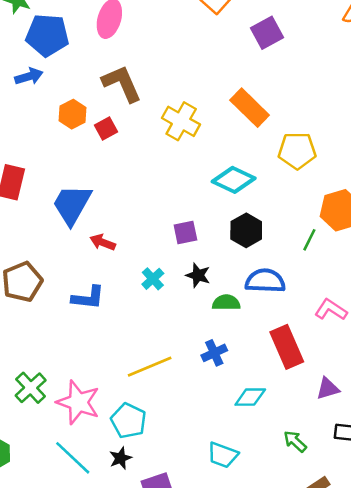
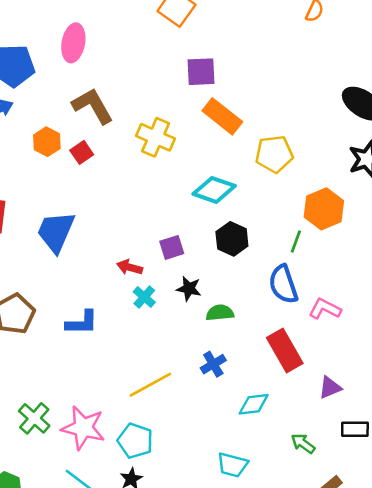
purple square: (267, 33) -> (201, 72), moved, turned 32
red arrow: (103, 242) -> (130, 267), moved
blue semicircle: (265, 281) -> (283, 284), moved, turned -105

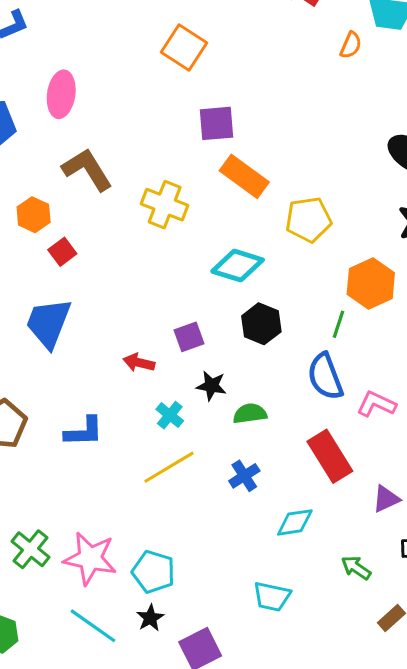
red square: (82, 152) -> (62, 252), moved
cyan cross: (144, 297) -> (170, 415), moved
yellow line: (150, 385) -> (169, 467), moved

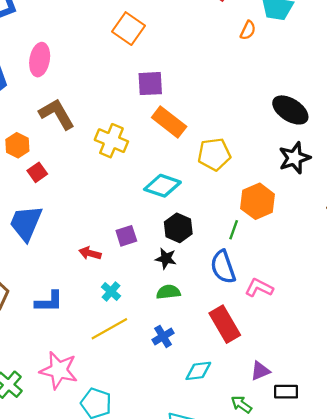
black star: (211, 386) -> (166, 258), moved
purple triangle: (386, 499) -> (260, 371), moved
pink star: (90, 558) -> (59, 370), moved

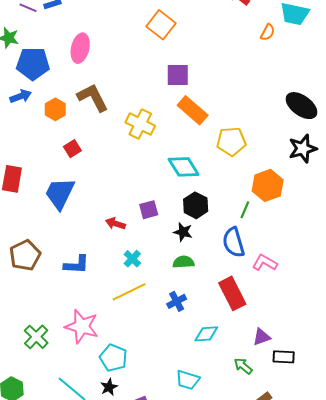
orange hexagon: (17, 145) -> (55, 109), moved
cyan diamond: (162, 186) -> (184, 167), turned 36

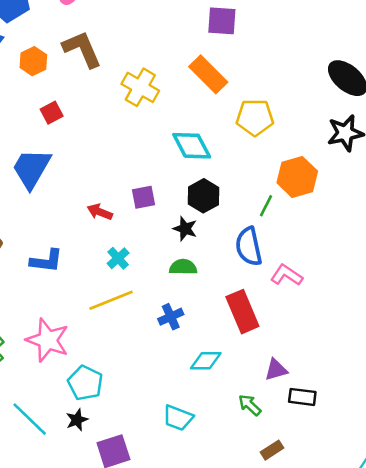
purple square: (178, 75) -> (222, 21), moved

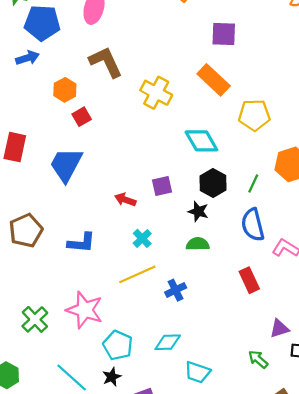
orange hexagon: (33, 61) -> (65, 90), moved
green line: (266, 206) -> (253, 183), moved
red rectangle: (242, 312) -> (249, 280), size x0.7
blue cross: (171, 317) -> (176, 290), moved
cyan diamond: (206, 361) -> (168, 342), moved

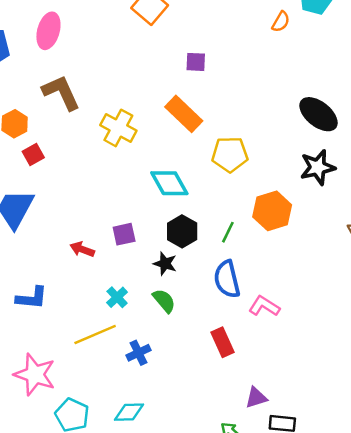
purple square: (224, 34) -> (196, 62), size x0.7
cyan cross: (142, 238) -> (117, 297), moved
green semicircle: (198, 244) -> (164, 301), turned 50

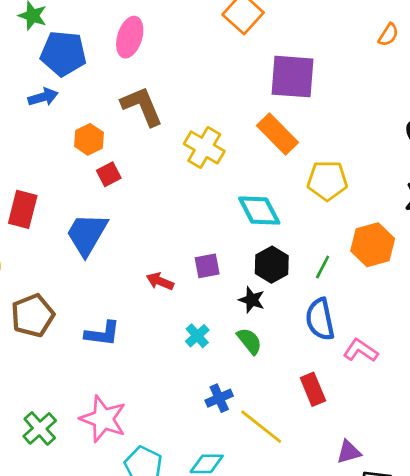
purple square: (196, 62) -> (293, 77), size x2.0
yellow line: (95, 335) -> (261, 427), moved, turned 60

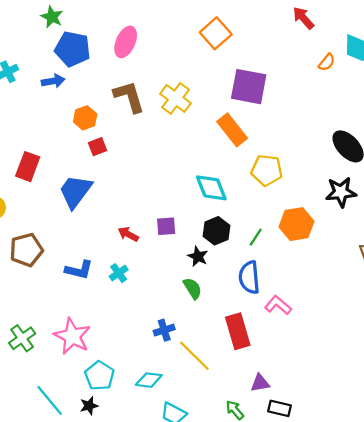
yellow cross: (204, 147) -> (176, 98), moved
cyan cross: (197, 336) -> (119, 273), moved
red rectangle: (313, 389) -> (238, 331), size x1.4

